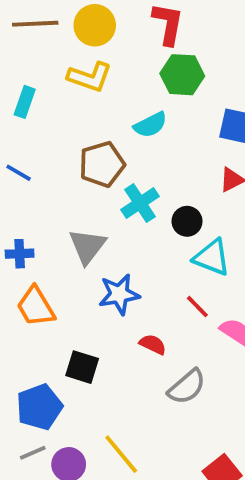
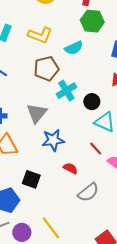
yellow L-shape: (90, 77) -> (40, 35), moved

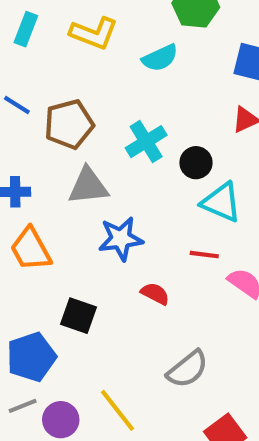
brown pentagon: (46, 69) -> (69, 124), moved
gray triangle: (37, 113) -> (88, 186), turned 45
red line: (96, 149) -> (204, 255), turned -40
gray semicircle: (88, 192) -> (188, 369), moved

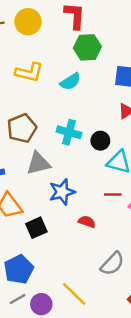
cyan cross: (146, 142) -> (69, 132), turned -35
black square: (78, 316) -> (36, 228), moved, turned -35

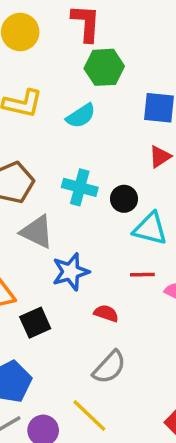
gray triangle: (38, 163) -> (37, 232), turned 40
gray semicircle: (112, 264) -> (109, 367), moved

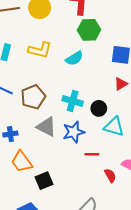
blue star: (71, 272) -> (74, 132), moved
red line: (142, 275) -> (92, 154), moved
red semicircle: (106, 313) -> (110, 175), moved, turned 40

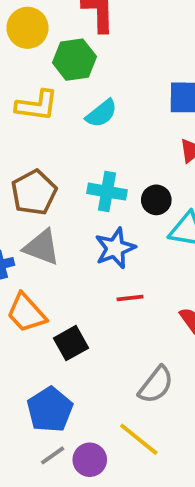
green hexagon: (89, 30) -> (74, 60), moved
gray triangle: (46, 127) -> (42, 247), moved
red line: (92, 154) -> (130, 298), moved

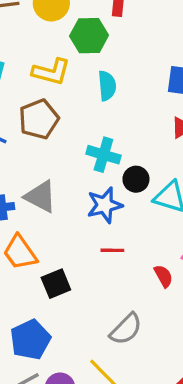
cyan semicircle: (101, 113) -> (107, 86), turned -64
brown pentagon: (34, 192) -> (39, 119), moved
black circle: (156, 200) -> (136, 179), moved

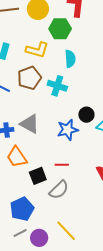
cyan cross: (103, 155) -> (57, 86), moved
red line: (112, 250) -> (62, 165), moved
gray semicircle: (126, 329) -> (59, 190), moved

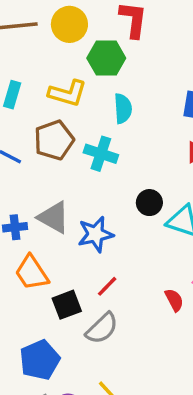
blue star: (68, 130) -> (96, 234), moved
red line: (62, 165) -> (107, 286), turned -48

